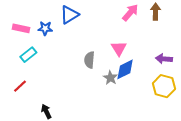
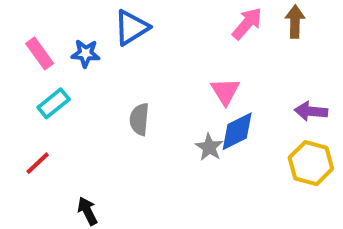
pink rectangle: (21, 28) -> (40, 53), turned 42
gray semicircle: (89, 60) -> (139, 119), moved

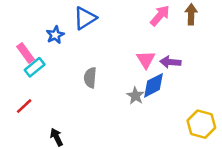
pink rectangle: (40, 53) -> (25, 53), moved
blue star: (85, 53) -> (55, 35), turned -30
purple arrow: (311, 111) -> (170, 62), moved
yellow hexagon: (311, 163) -> (201, 124), moved

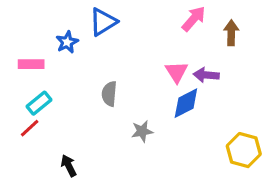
brown arrow: (191, 14) -> (231, 33), moved
pink rectangle: (25, 53) -> (31, 64), turned -54
cyan rectangle: (35, 67) -> (39, 103), moved
gray star: (135, 96) -> (142, 131), moved, turned 30

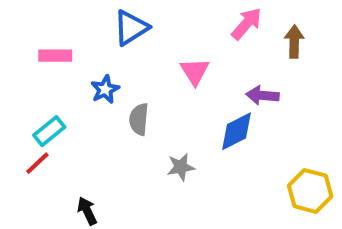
blue star: (67, 42) -> (105, 89), moved
pink rectangle: (31, 64) -> (55, 56), moved
pink triangle: (177, 72) -> (195, 71), moved

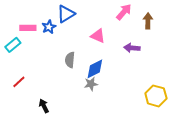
pink triangle: (195, 71) -> (98, 36), turned -35
blue star: (105, 89) -> (49, 27), moved
cyan rectangle: (49, 131) -> (13, 45), moved
blue diamond: (236, 131) -> (95, 69), moved

